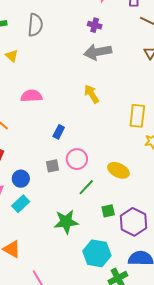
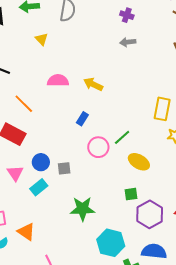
gray arrow: (98, 52) -> (128, 42), size x0.6
yellow arrow: (92, 94) -> (93, 84), moved, turned -36
gray square: (53, 166) -> (64, 168), moved
green line: (86, 187) -> (122, 137), moved
green square: (108, 211) -> (131, 194), moved

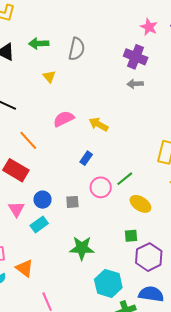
purple cross: (127, 15) -> (136, 57), size x1.6
pink semicircle: (58, 81) -> (64, 119), turned -30
gray square: (64, 168) -> (72, 202), moved

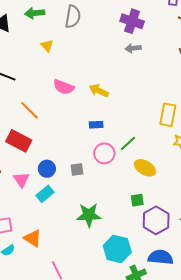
pink semicircle: (64, 119) -> (64, 87), turned -130
blue rectangle: (86, 158) -> (96, 125), moved, turned 56

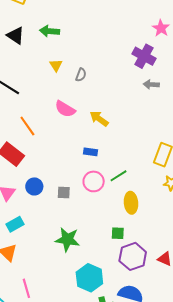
gray semicircle: (73, 17) -> (81, 75), moved, size x0.6
gray arrow: (133, 48) -> (151, 84), moved
yellow ellipse: (145, 168) -> (131, 203), turned 45
cyan rectangle: (45, 194) -> (15, 224), moved

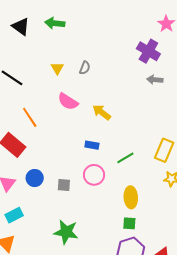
yellow triangle: (56, 65) -> (57, 68), moved
green line: (119, 176) -> (125, 158), moved
green square: (118, 233) -> (129, 223), moved

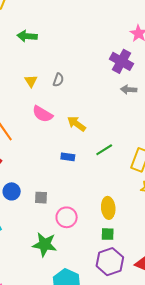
green line: (125, 158) -> (104, 150), moved
pink circle: (94, 175) -> (67, 217), moved

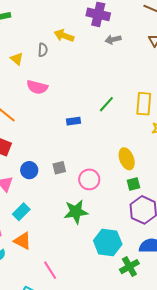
yellow arrow: (76, 124) -> (64, 36), moved

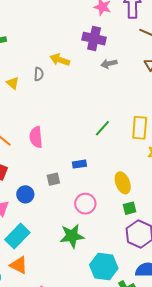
pink semicircle: (37, 87) -> (36, 137), moved, turned 70
blue rectangle: (74, 121) -> (79, 164), moved
gray square: (59, 168) -> (53, 179), moved
cyan rectangle: (21, 212) -> (17, 236), size x1.4

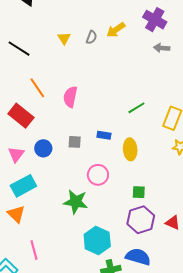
yellow arrow: (60, 60) -> (116, 30), turned -72
yellow ellipse: (123, 183) -> (130, 149), moved

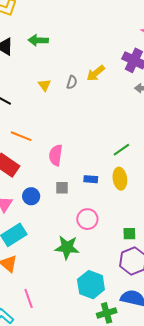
orange line: (37, 88) -> (21, 136), turned -30
pink semicircle: (70, 97) -> (56, 155), moved
yellow ellipse: (130, 149) -> (120, 179), moved

